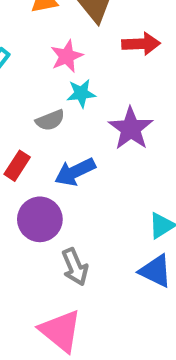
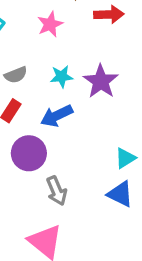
cyan star: (81, 93) -> (62, 77), moved
gray semicircle: (50, 120) -> (16, 75), moved

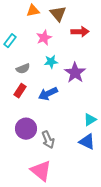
cyan star: (62, 77) -> (51, 62), moved
purple circle: (29, 153) -> (26, 129), moved

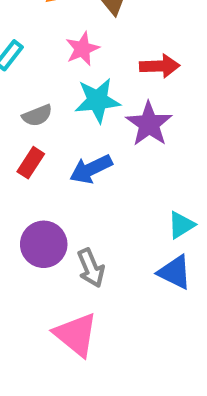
red arrow: (80, 32) -> (160, 66), moved
cyan star: (51, 62) -> (97, 100), size x1.5

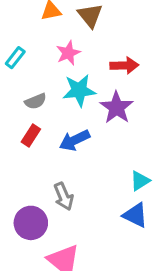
purple circle: (44, 244) -> (31, 223), moved
gray arrow: (91, 268) -> (64, 196), moved

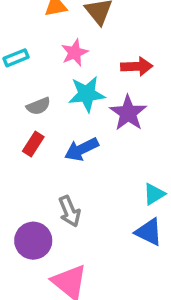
cyan rectangle: (15, 58) -> (16, 58), turned 30

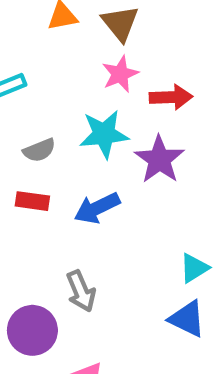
pink star: (75, 53) -> (120, 74), moved
red rectangle: (33, 144) -> (32, 201), turned 65

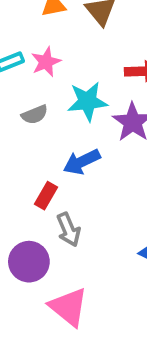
pink star: (120, 74) -> (46, 62), moved
red rectangle: (32, 201) -> (46, 196), moved, turned -68

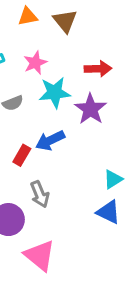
pink star: (46, 62) -> (35, 63), moved
red rectangle: (46, 196) -> (22, 155), moved

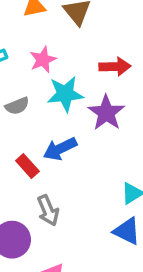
red rectangle: (22, 155) -> (27, 166), turned -72

